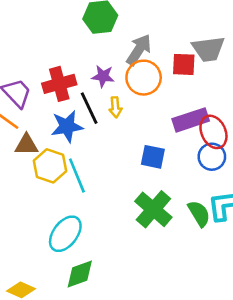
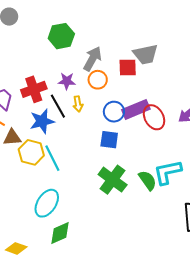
orange circle: (144, 78) -> (98, 80), size x0.7
blue circle: (212, 157) -> (114, 112), moved

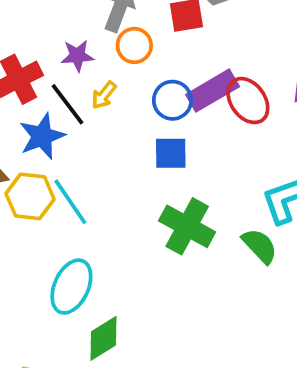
yellow arrow: (78, 104) -> (104, 95), turned 56
green semicircle: (148, 180) -> (260, 246), moved

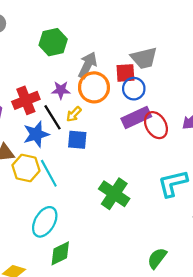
orange circle: (134, 45) -> (94, 87), size x1.5
blue circle: (172, 100) -> (134, 89), moved
blue square: (171, 153) -> (77, 140), moved
green semicircle: (260, 246) -> (157, 258), moved, turned -105

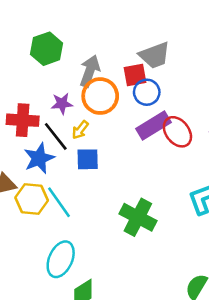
red cross: (26, 100) -> (23, 120), turned 32

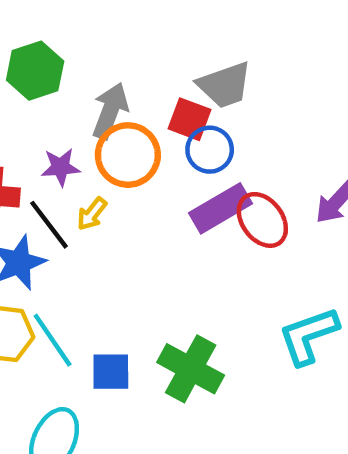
red square: (135, 75) -> (189, 119), turned 30
blue square: (88, 159) -> (111, 372), moved

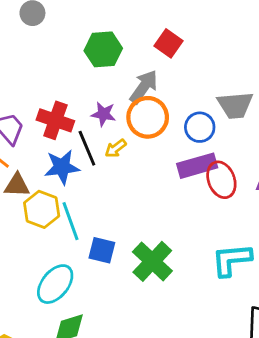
gray trapezoid: (225, 85) -> (235, 105), moved
red square: (189, 119) -> (168, 43), moved

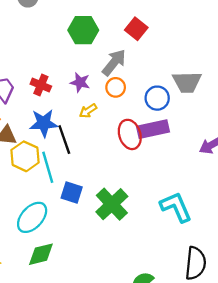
orange circle: (148, 117) -> (116, 87), size x0.6
red cross: (55, 120) -> (41, 85), size x0.7
black line: (87, 148) -> (64, 140), moved
red ellipse: (221, 180) -> (130, 134), moved
cyan L-shape: (231, 260) -> (176, 207), turned 68

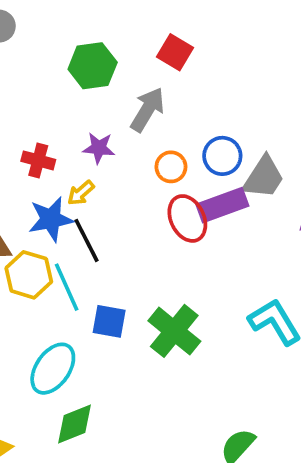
gray trapezoid: (187, 82) -> (264, 177), moved, turned -48
orange circle: (116, 87) -> (171, 167), moved
yellow arrow: (88, 111) -> (81, 193), moved

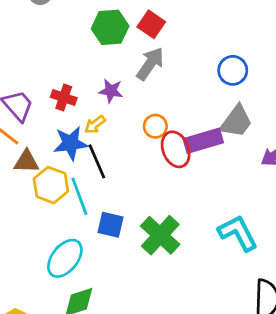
red square: (175, 52) -> (151, 24), moved
blue circle: (222, 156) -> (233, 70), moved
orange circle: (171, 167) -> (155, 126), moved

